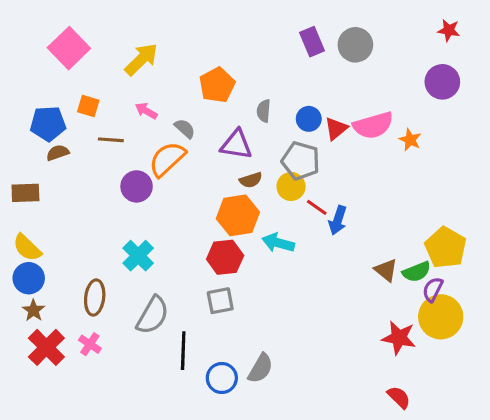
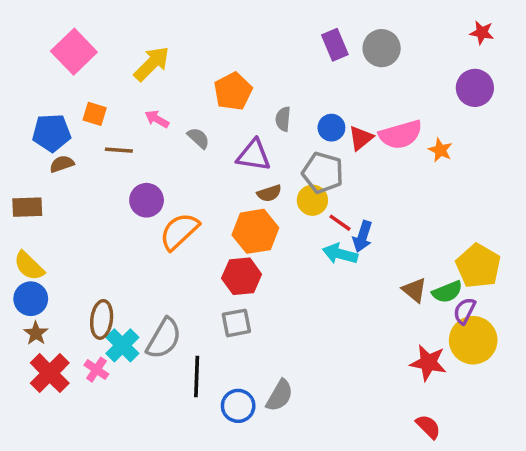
orange semicircle: (167, 159) -> (179, 231), moved
cyan arrow: (278, 243) -> (340, 254), moved
cyan cross: (138, 256) -> (122, 345), moved

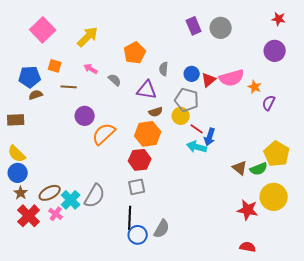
purple semicircle: (465, 311) -> (269, 103), moved
brown ellipse: (102, 319) -> (50, 193), moved, turned 55
black line: (197, 376) -> (130, 218), moved
red semicircle: (428, 427) -> (248, 247), turned -35

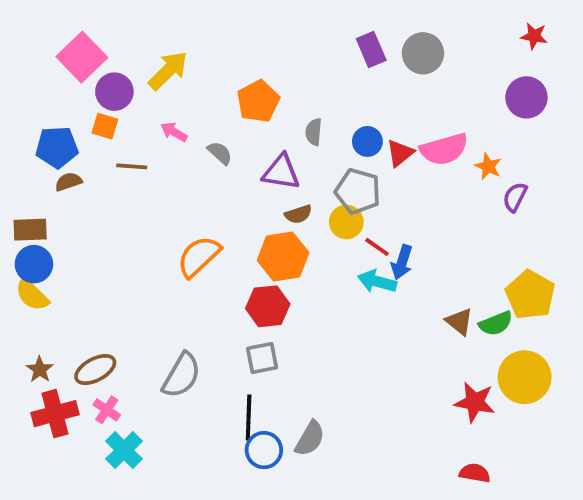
purple circle: (85, 116) -> (114, 92), moved
blue circle: (18, 173) -> (34, 264), moved
cyan cross: (71, 200) -> (124, 450), moved
red cross: (29, 216) -> (55, 414), turned 30

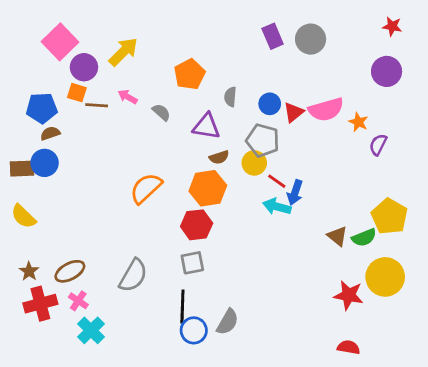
brown line: (132, 166) -> (97, 105), moved
blue circle: (34, 264) -> (45, 163), moved

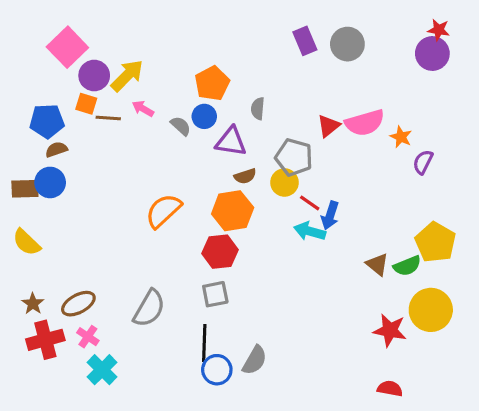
yellow arrow: (123, 52) -> (127, 76), moved
purple circle: (387, 71) -> (432, 53), moved
blue circle: (270, 104) -> (204, 116), moved

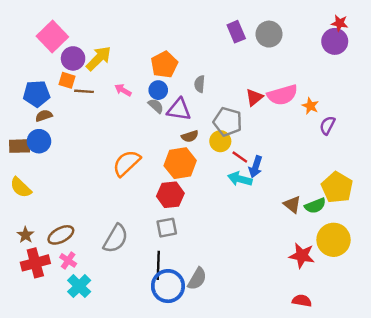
pink arrow: (143, 109) -> (123, 90), moved
gray semicircle: (181, 126) -> (156, 106), moved
blue circle: (217, 370) -> (168, 286), size x1.4

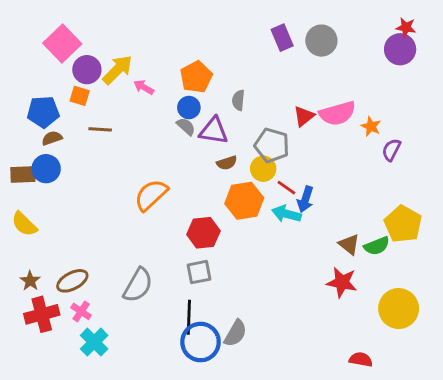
pink arrow: (123, 90) -> (144, 87), moved
brown line: (84, 91) -> (100, 129), moved
orange hexagon: (180, 163) -> (244, 201), moved
yellow circle: (334, 240) -> (399, 309), moved
red star: (302, 256) -> (342, 282), moved

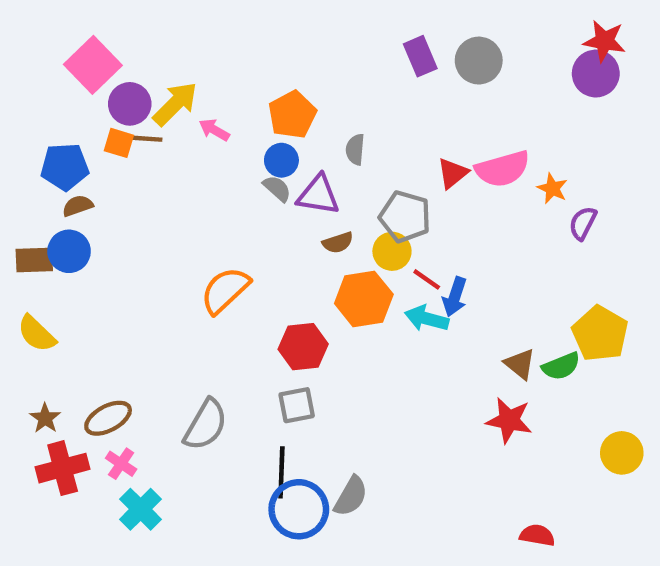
red star: (406, 27) -> (604, 41), size x1.4
brown line: (100, 129) -> (145, 139), moved
yellow circle: (399, 309) -> (622, 453), moved, size x0.7

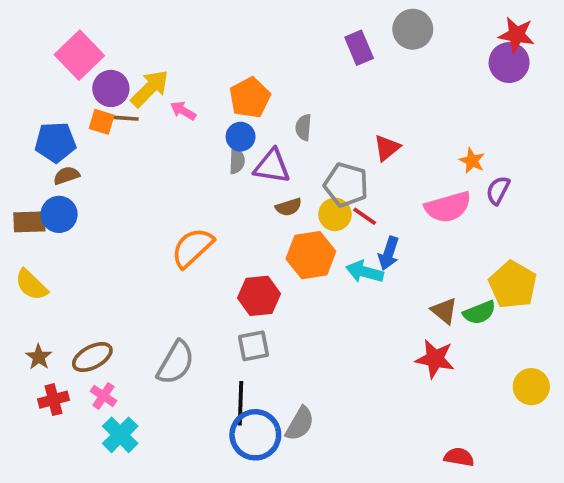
gray circle: (479, 61) -> (413, 29), moved
pink semicircle: (503, 169) -> (448, 207), moved
gray semicircle: (277, 188) -> (237, 161), turned 50
red line: (427, 279) -> (365, 216), moved
red cross: (63, 468) -> (53, 400), size x0.7

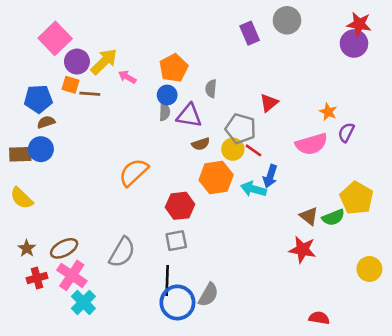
brown line: (124, 118) -> (90, 94), moved
pink cross: (103, 396) -> (72, 275), size x1.6

